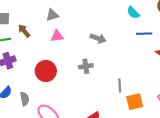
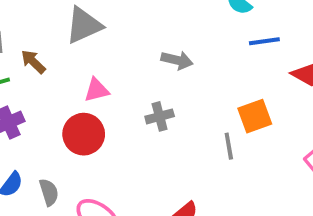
gray triangle: (52, 15) -> (84, 25), size x1.5
pink triangle: (57, 36) -> (97, 90), moved
orange square: (135, 102) -> (255, 116), moved

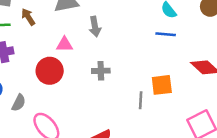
blue line: (264, 41) -> (166, 34), moved
gray arrow: (177, 60) -> (95, 27), moved, turned 54
gray semicircle: (49, 192) -> (19, 103), turned 30

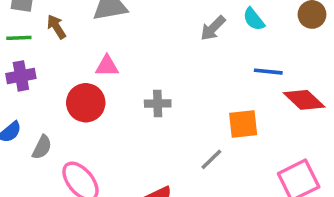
gray arrow: (95, 27) -> (213, 28), moved, turned 54
blue line: (166, 34) -> (268, 72), moved
gray line: (141, 100) -> (211, 159), moved, turned 42

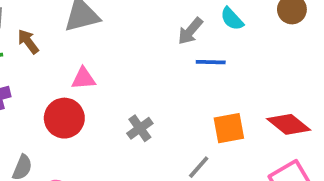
blue line: (268, 72) -> (211, 62), moved
red diamond: (304, 100) -> (289, 124), moved
gray cross: (158, 103) -> (140, 128), moved, turned -30

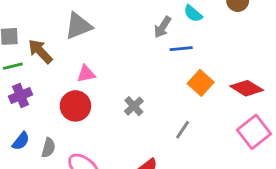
brown arrow: (28, 42) -> (40, 51), size x1.4
orange square: (229, 128) -> (201, 83), moved, turned -30

